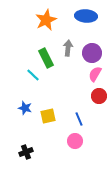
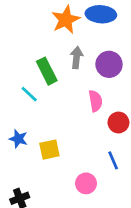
orange star: (46, 20) -> (66, 20), moved
pink semicircle: (95, 74) -> (95, 101), moved, turned 140
blue line: (79, 119) -> (113, 160), moved

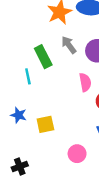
gray arrow: (77, 58) -> (69, 45), turned -42
cyan line: (29, 94) -> (28, 76), turned 35

